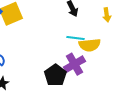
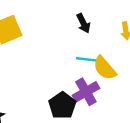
yellow semicircle: (90, 45) -> (105, 68), turned 55

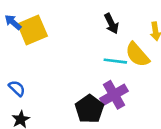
yellow semicircle: (105, 68) -> (137, 55), moved

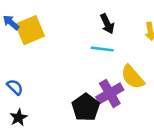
yellow semicircle: (137, 55) -> (133, 77), moved
cyan line: (115, 61) -> (102, 49), moved

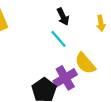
cyan line: (102, 49) -> (59, 39), turned 42

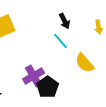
purple cross: (65, 78) -> (34, 76), moved

